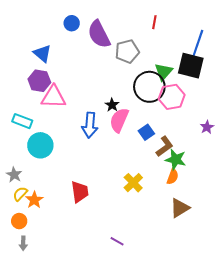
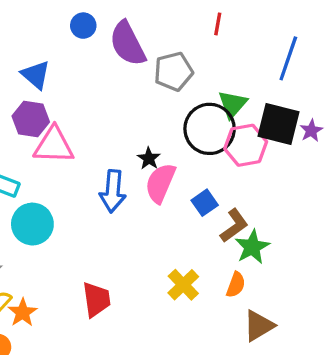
black square: (191, 66) -> (278, 124), moved
purple star: (207, 127) -> (311, 131), moved
green star: (176, 159) -> (252, 247), turned 30
orange semicircle: (173, 177) -> (236, 285), moved

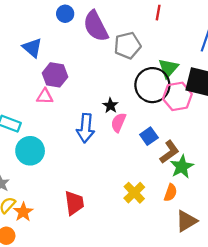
purple hexagon: (31, 119) -> (55, 75), moved
pink triangle: (54, 145) -> (45, 96), size x0.6
pink semicircle: (160, 183) -> (118, 122), size x0.7

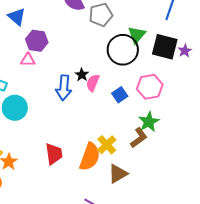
pink hexagon: (177, 96) -> (150, 87), moved
black star: (110, 105) -> (82, 75), moved
brown L-shape: (169, 152) -> (139, 138), moved
orange semicircle: (170, 193) -> (90, 157), moved, size x1.8
brown triangle: (186, 221) -> (118, 174), moved

